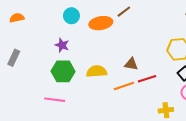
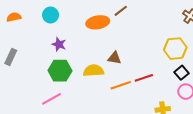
cyan circle: (71, 16) -> (51, 15), moved
brown triangle: (131, 64) -> (114, 58), moved
pink line: (55, 100) -> (52, 99), turned -36

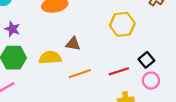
yellow hexagon: (175, 49) -> (122, 24), moved
red line: (144, 78) -> (119, 71), moved

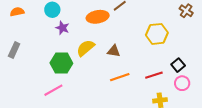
purple star: (12, 29) -> (62, 28), moved
yellow semicircle: (50, 58) -> (86, 48), moved, turned -36

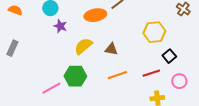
orange semicircle: (17, 12) -> (15, 10), turned 32
green hexagon: (61, 63) -> (75, 76), moved
black square: (178, 65) -> (169, 56), moved

